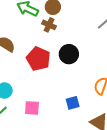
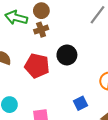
brown cross: (49, 25) -> (41, 30), turned -32

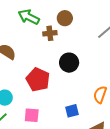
brown circle: (41, 11) -> (65, 18), moved
red pentagon: (37, 66) -> (38, 80), moved

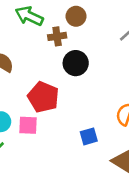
black circle: (69, 63) -> (76, 63), moved
pink square: (32, 115) -> (28, 125), moved

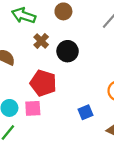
brown cross: (57, 36) -> (41, 41), moved, turned -32

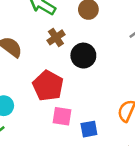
pink square: (33, 108) -> (62, 116), moved

